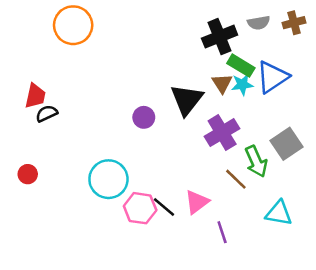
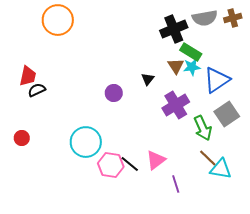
gray semicircle: (259, 23) -> (205, 18), size x1.4
blue triangle: (273, 77) -> (217, 80), moved
black triangle: (187, 100) -> (148, 79), size x0.5
brown line: (236, 179) -> (208, 158), moved

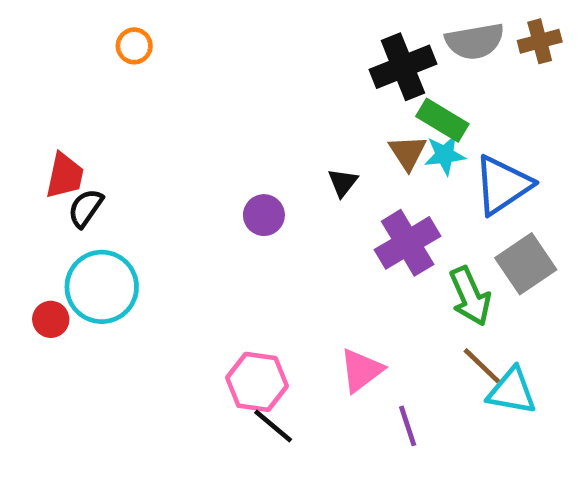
orange circle: (58, 20) -> (134, 46), size x0.5
black semicircle: (37, 90) -> (85, 208), turned -30
cyan circle: (86, 142) -> (102, 287), moved
black line: (130, 164) -> (273, 426), moved

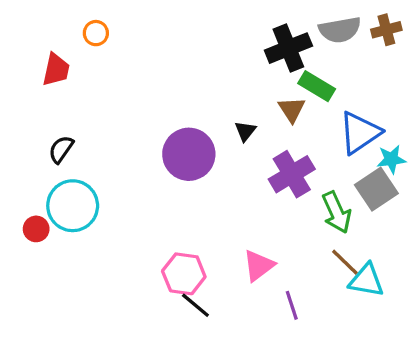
cyan star: (445, 155) -> (391, 159), moved
red trapezoid: (65, 176) -> (56, 70), moved
purple circle: (264, 215) -> (189, 154), size x1.8

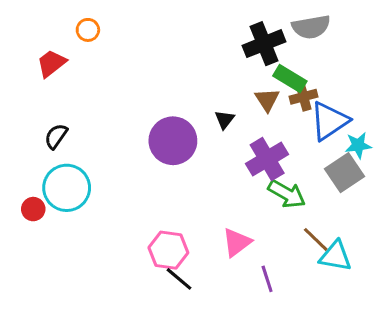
brown cross: (386, 30) -> (303, 97), moved
red trapezoid: (56, 70) -> (51, 63), turned -140
green arrow: (337, 212) -> (287, 194), moved, turned -36

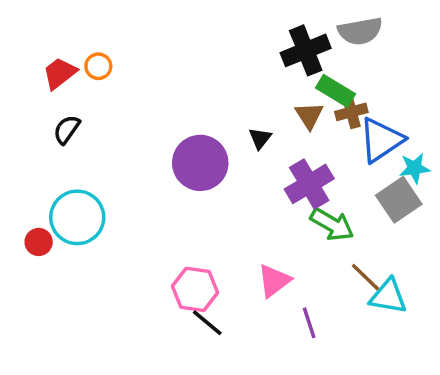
orange circle: (88, 30) -> (98, 66), moved
black semicircle: (56, 136) -> (67, 130), moved

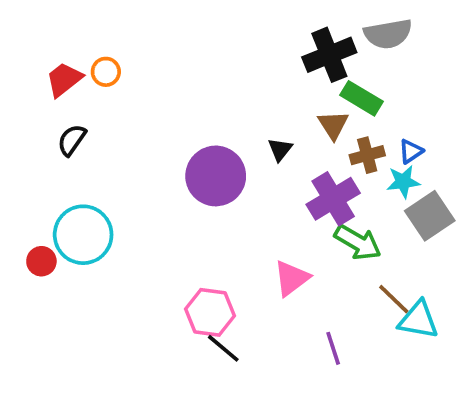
brown cross: (351, 112) -> (367, 155), moved
blue triangle: (381, 140) -> (411, 151), size x0.5
cyan star: (415, 168) -> (403, 182), moved
pink triangle: (274, 281) -> (291, 278), moved

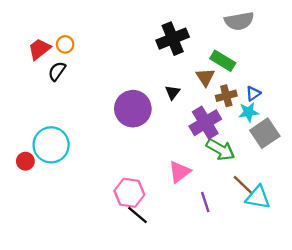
black cross: (329, 55) -> (173, 39), moved
black semicircle: (72, 140) -> (57, 71), moved
purple line: (333, 348) -> (205, 202), moved

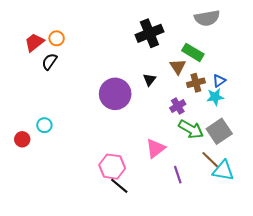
purple cross: (205, 123) -> (178, 106), size x0.6
gray square: (265, 133) -> (219, 131), moved
cyan circle: (51, 145) -> (44, 125), size x0.5

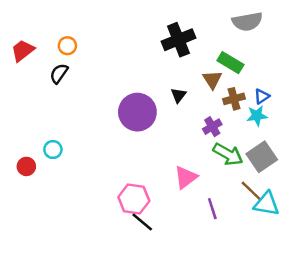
red trapezoid: (34, 42) -> (23, 51), moved

